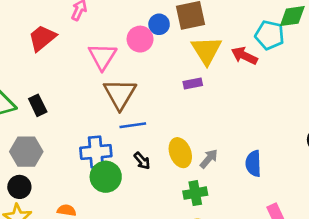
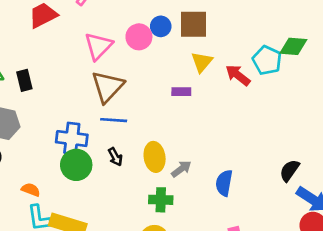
yellow triangle: (206, 50) -> (202, 62), size x0.7

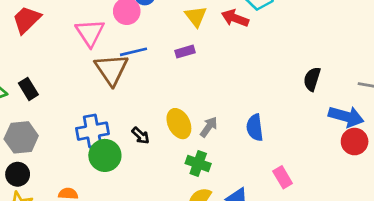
blue line: (114, 120) -> (134, 52), moved
black semicircle: (290, 170) -> (312, 79), moved
green cross: (161, 200) -> (198, 164), turned 35

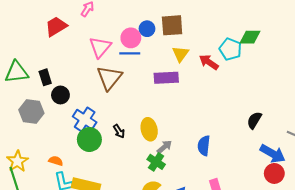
blue line: (134, 52) -> (130, 53), moved
purple rectangle: (185, 52) -> (166, 78), size x1.6
gray arrow: (209, 127) -> (164, 147), moved
blue cross: (93, 131) -> (85, 119), turned 30
black circle: (18, 174) -> (60, 95), moved

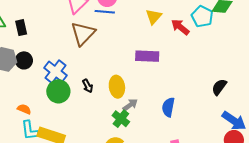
purple rectangle: (166, 78) -> (147, 56), moved
black circle: (60, 95) -> (24, 60), moved

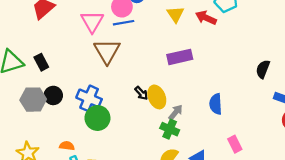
black arrow: (88, 86) -> (141, 93), moved

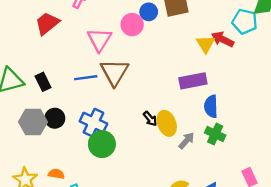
yellow triangle: (175, 14) -> (206, 44), moved
blue line: (124, 23) -> (86, 78), moved
blue semicircle: (216, 104) -> (211, 106), moved
green cross: (170, 129) -> (215, 134), moved
orange semicircle: (67, 146) -> (56, 174), moved

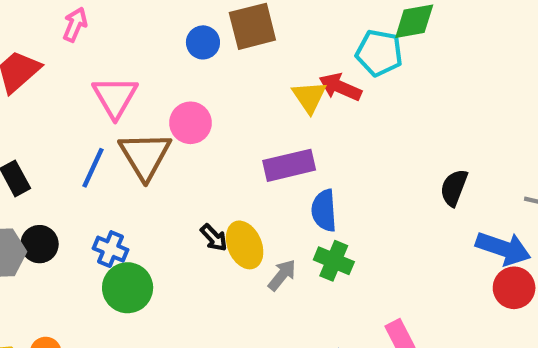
pink circle: (132, 25) -> (190, 123), moved
blue line: (86, 78) -> (93, 168), turned -55
blue cross: (93, 123) -> (110, 249), size x0.7

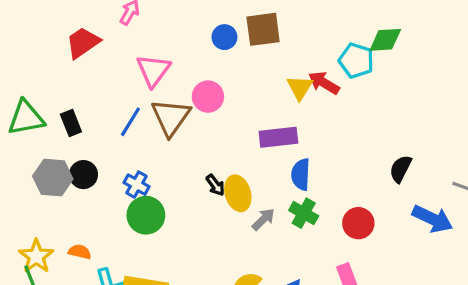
red circle: (514, 288) -> (358, 223), moved

